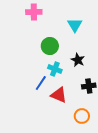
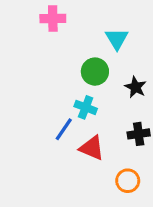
green circle: (50, 46) -> (95, 72), moved
black star: (78, 60) -> (135, 87), moved

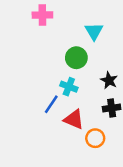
black star: (135, 87) -> (109, 80), moved
orange circle: (128, 181) -> (95, 138), moved

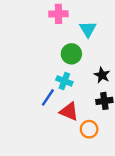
pink cross: (42, 15) -> (58, 14), moved

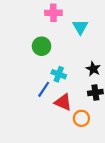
green circle: (71, 54) -> (42, 46), moved

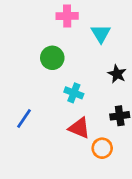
black star: (93, 69) -> (117, 74), moved
blue line: (44, 89) -> (24, 118), moved

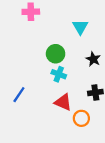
pink cross: (67, 16) -> (31, 12), moved
green circle: (52, 58) -> (56, 54), moved

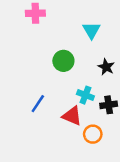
cyan cross: (59, 74) -> (85, 95), moved
blue line: (19, 95) -> (38, 104), moved

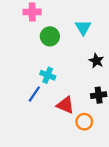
green circle: (63, 61) -> (50, 36), moved
cyan cross: (85, 95) -> (48, 75), moved

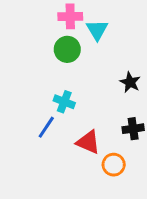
pink cross: (32, 12) -> (70, 16), moved
cyan triangle: (83, 28) -> (97, 30), moved

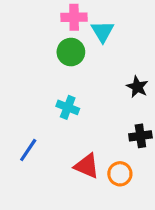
blue line: (46, 127) -> (28, 150), moved
red triangle: (88, 142) -> (87, 166), moved

